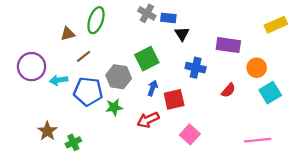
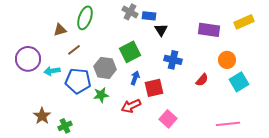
purple rectangle: (228, 45) -> (209, 30), moved

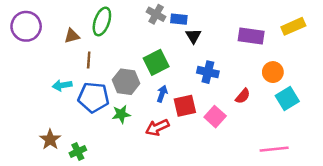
brown line: (74, 50) -> (89, 60), turned -48
purple circle: (28, 59) -> (26, 26), moved
pink square: (168, 119) -> (215, 117), moved

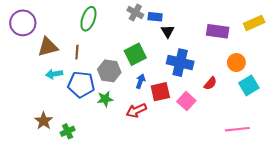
brown triangle: (72, 36) -> (48, 47), moved, size x1.5
blue cross: (208, 72) -> (180, 63), size x1.4

